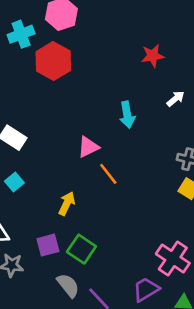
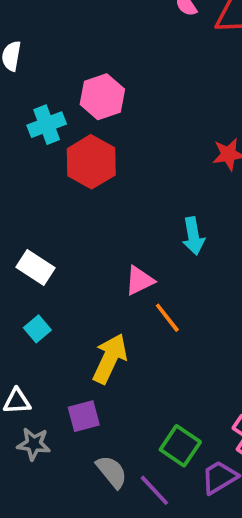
yellow arrow: (67, 203) -> (110, 359), size x1.5
green square: (81, 249) -> (180, 446), moved

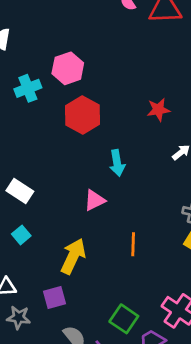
red hexagon: (91, 162) -> (82, 115), moved
cyan arrow: (193, 236) -> (117, 163), moved
orange line: (167, 318) -> (133, 244), moved, turned 40

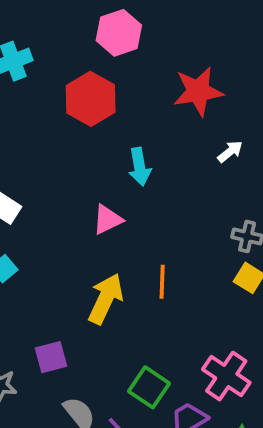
pink hexagon: (68, 68) -> (119, 33), moved
red star: (158, 110) -> (198, 91), size x1.5
yellow arrow: (73, 256) -> (106, 299), moved

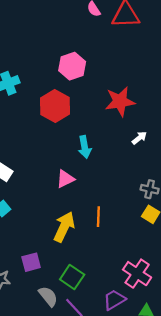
green square: (149, 387) -> (72, 277), moved

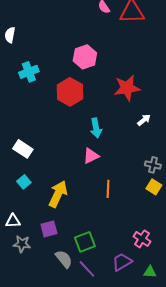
pink triangle: (65, 179) -> (91, 156), moved
yellow arrow: (64, 227) -> (58, 194), moved
pink cross: (137, 274) -> (142, 239), size x0.7
green square: (72, 277) -> (85, 242), turned 35

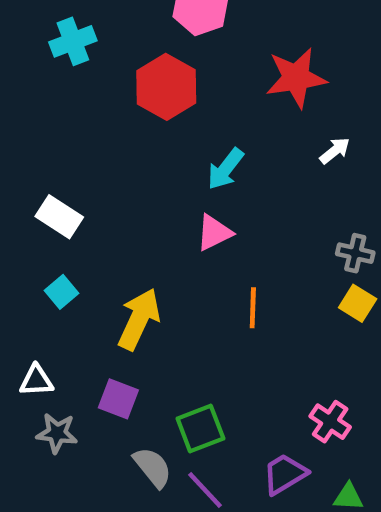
cyan arrow: (96, 128) -> (225, 169), turned 48
purple square: (49, 229) -> (118, 399), turned 36

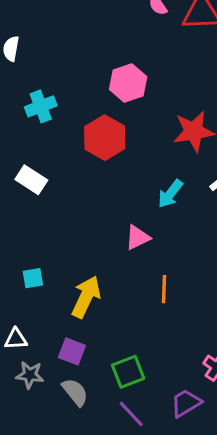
cyan arrow: (225, 169) -> (170, 194), moved
white rectangle: (59, 217) -> (31, 180), moved
cyan square: (61, 292) -> (33, 278), turned 30
gray semicircle: (153, 467) -> (75, 392), moved

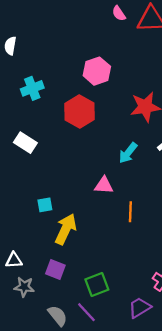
pink triangle: (137, 238) -> (104, 185), turned 30
cyan square: (33, 278) -> (45, 205), moved
orange line: (164, 289) -> (130, 212), moved
gray semicircle: (75, 392) -> (58, 316), moved
purple line: (131, 414) -> (86, 312), moved

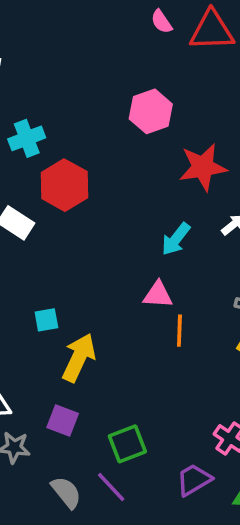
pink hexagon: (97, 71) -> (151, 111), moved
red hexagon: (80, 111) -> (64, 185), moved
pink triangle: (104, 185) -> (158, 295), moved

